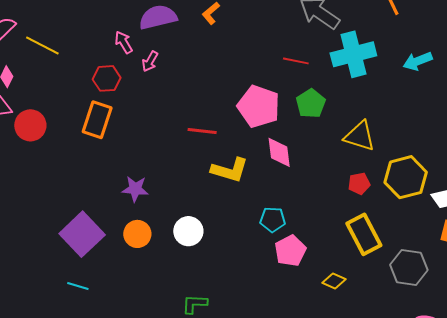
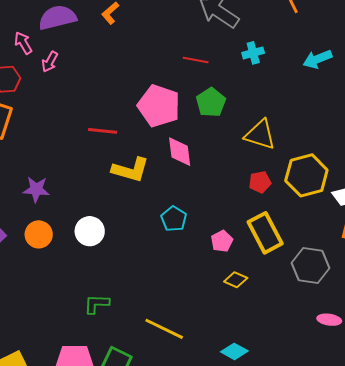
cyan cross: (353, 54) -> (253, 53), size x0.5
cyan pentagon: (273, 220) -> (174, 219), turned 30
pink pentagon: (290, 251) -> (222, 241), moved, size x0.7

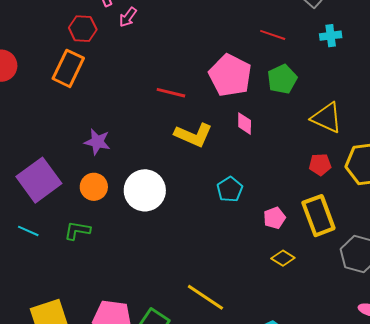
pink diamond: (180, 152) -> (245, 124), size x0.7
white circle: (90, 231) -> (145, 190), size x1.4
green L-shape: (97, 304) -> (77, 231), moved

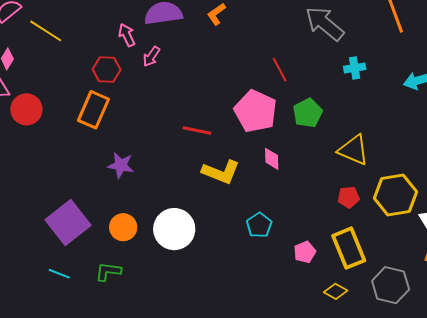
red line: (273, 35) -> (280, 70), moved, turned 45
purple star: (97, 142) -> (121, 165), moved
yellow diamond: (283, 258) -> (336, 291), moved

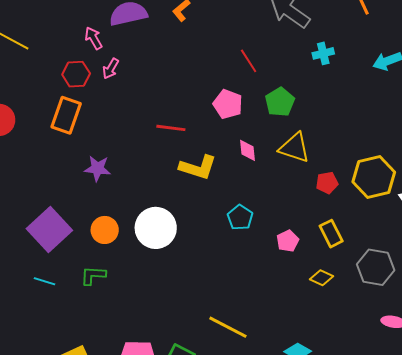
pink arrow: (151, 57) -> (111, 69), moved
pink pentagon: (256, 111) -> (228, 104), size x0.7
yellow triangle: (353, 150) -> (294, 148), moved
yellow rectangle: (349, 248) -> (331, 234), size x0.7

